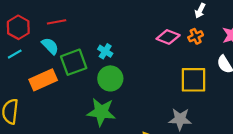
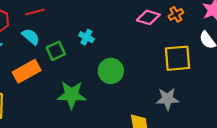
green square: (74, 62) -> (56, 51), size x0.7
green circle: (110, 78) -> (111, 71), moved
green star: (101, 112) -> (72, 95), moved

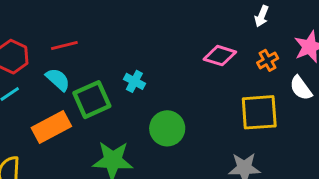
orange cross: (176, 14) -> (268, 60), moved
green square: (56, 51) -> (92, 100), size x1.4

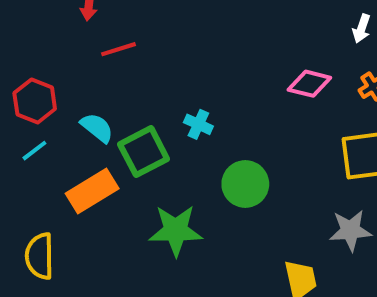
red line: (64, 46) -> (118, 49), moved

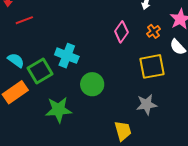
pink diamond: (309, 84) -> (121, 32), turned -65
cyan cross: (198, 124) -> (67, 56), size x1.6

